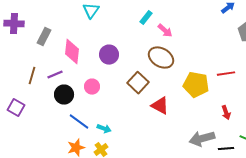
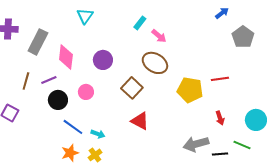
gray rectangle: (44, 37) -> (38, 42), size x1.4
red triangle: (160, 106) -> (140, 121), moved

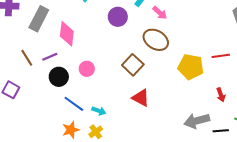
purple circle: (103, 60) -> (118, 17), moved
brown line: (26, 81) -> (27, 58), turned -48

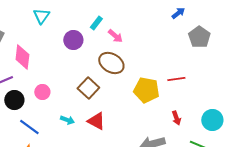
cyan arrow: (99, 111) -> (67, 120), moved

